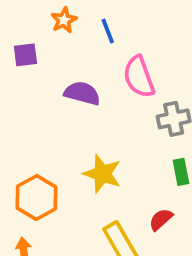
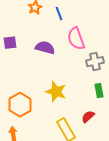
purple square: (25, 55) -> (10, 43), moved

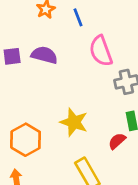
purple semicircle: (45, 48) -> (44, 55), moved
red semicircle: (88, 117) -> (117, 141), moved

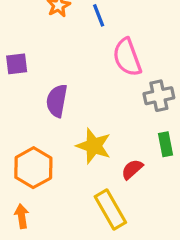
purple semicircle: (44, 55) -> (57, 101), moved, turned -95
red semicircle: (117, 141) -> (132, 169), moved

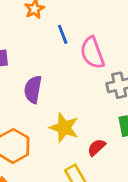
blue line: (99, 15) -> (63, 34), moved

